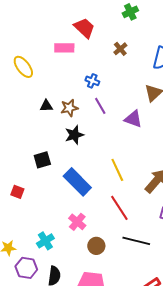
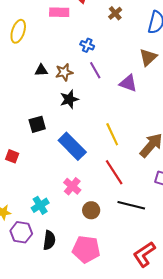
yellow ellipse: (23, 67) -> (18, 31), turned 55

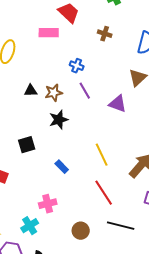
brown cross: (115, 13) -> (105, 34), turned -32
blue rectangle: (72, 146) -> (62, 167), size x0.5
pink cross: (72, 186) -> (48, 204), moved, turned 36

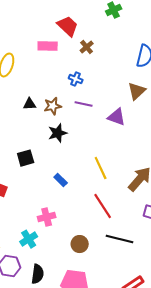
brown cross: (105, 34) -> (87, 47), moved, turned 32
purple line: (85, 91) -> (84, 104), turned -48

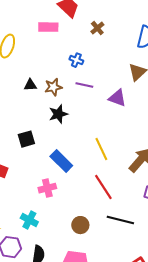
brown cross: (87, 47) -> (97, 28), moved
blue rectangle: (61, 180) -> (61, 161), size x1.6
pink cross: (47, 217) -> (47, 188), moved
cyan cross: (29, 239) -> (29, 220), turned -30

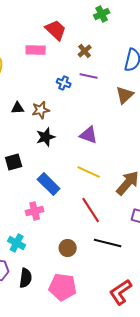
purple line: (84, 85) -> (89, 76), moved
purple triangle: (117, 98) -> (89, 135), moved
yellow line: (101, 149) -> (89, 172), turned -40

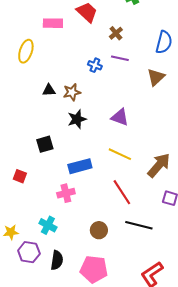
pink rectangle: (36, 50) -> (53, 23), moved
blue rectangle: (49, 184) -> (80, 166), turned -60

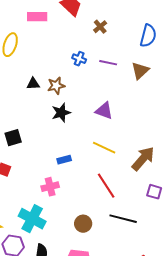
purple line: (120, 58) -> (108, 63), moved
black square: (45, 144) -> (13, 138), moved
blue rectangle: (80, 166) -> (64, 160), size x0.6
cyan cross: (48, 225) -> (32, 219), size x1.5

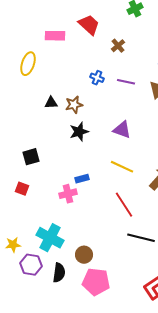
pink cross: (50, 187) -> (68, 194), moved
brown circle: (83, 224) -> (84, 255), moved

